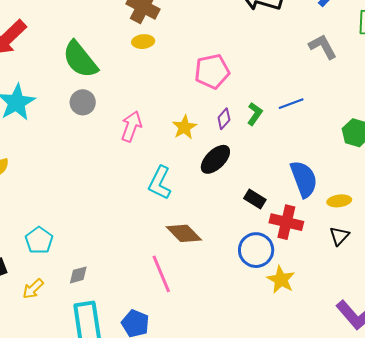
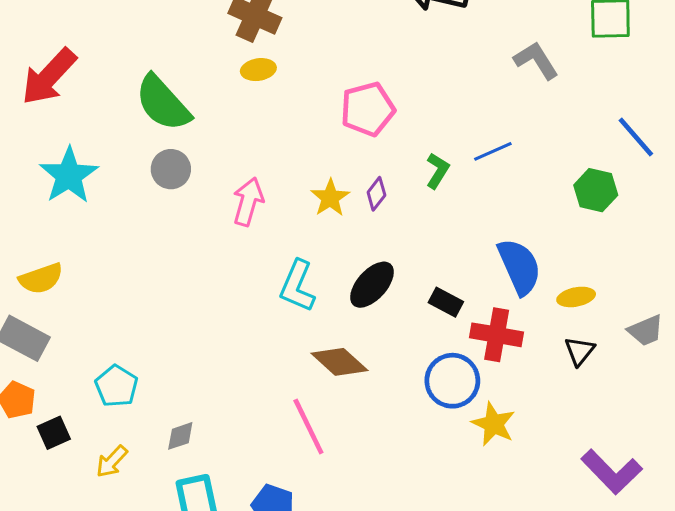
purple diamond: (224, 119) -> (376, 194), moved
black ellipse: (215, 159) -> (372, 285), moved

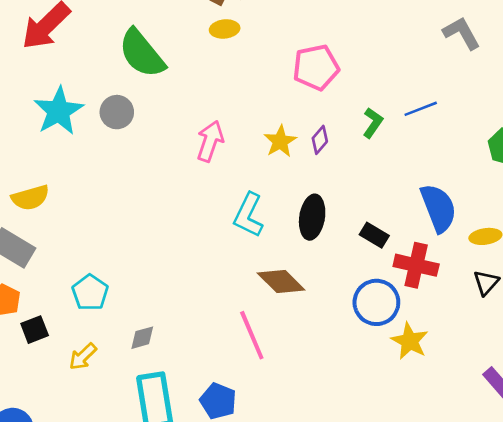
gray circle: (171, 169) -> (117, 112), moved
black ellipse: (372, 285) -> (312, 217), turned -36

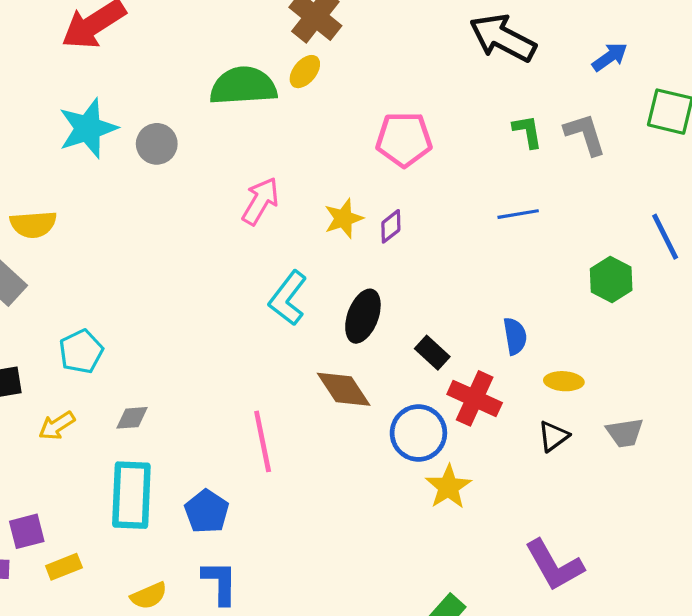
yellow ellipse: (225, 29) -> (305, 72), turned -56
green semicircle: (142, 53) -> (243, 86), moved, turned 114
green L-shape: (373, 123) -> (527, 131), moved, turned -56
blue semicircle: (438, 208) -> (515, 336), size x0.6
brown diamond: (281, 281) -> (344, 389), moved

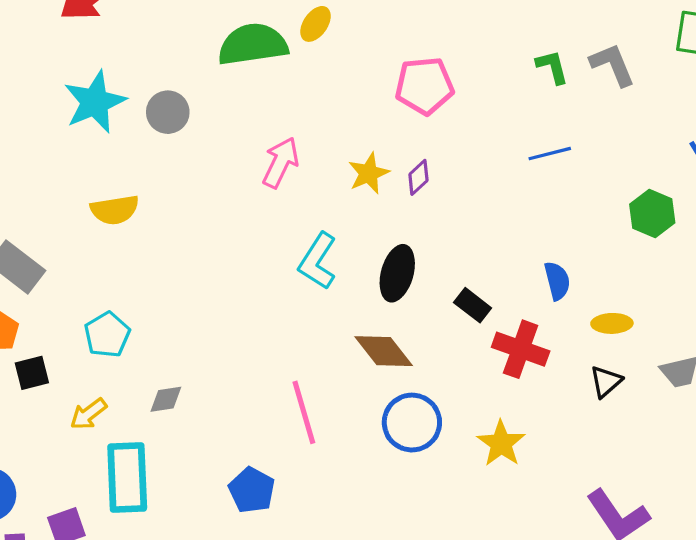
yellow semicircle: (33, 224) -> (115, 210), moved
blue circle: (418, 433) -> (412, 423), moved
cyan rectangle: (131, 495) -> (127, 478), moved

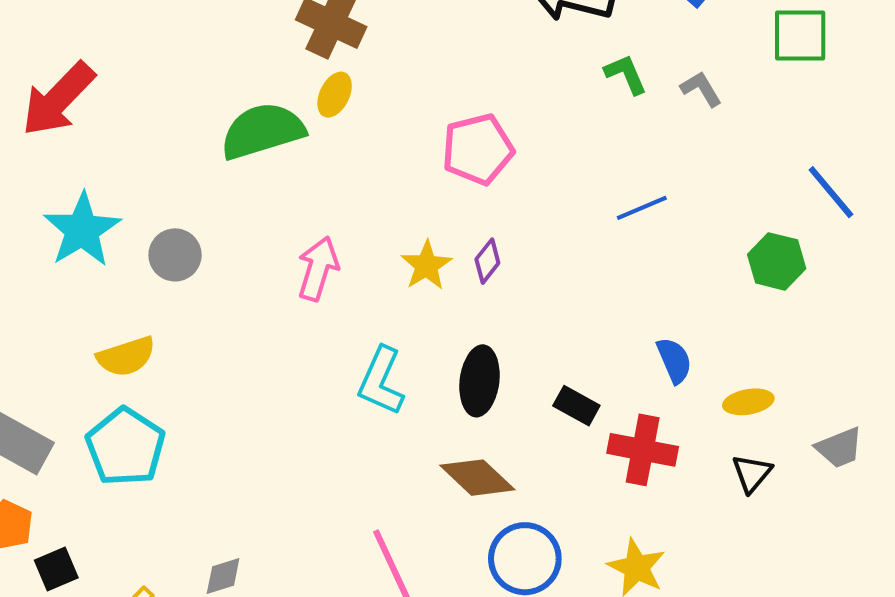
gray L-shape: (612, 65) -> (701, 89), size x0.7
green L-shape: (552, 67) -> (626, 74), moved
gray circle: (168, 112) -> (175, 255), moved
cyan pentagon: (107, 335) -> (125, 447), moved, size x1.4

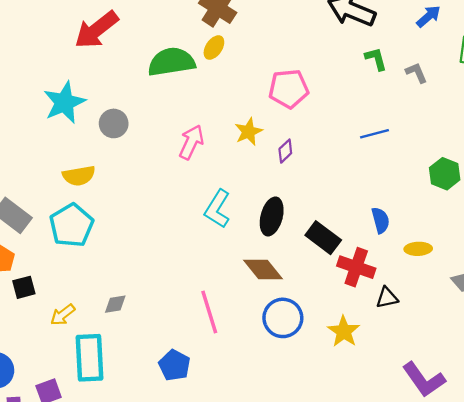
red arrow: (58, 99) -> (96, 30), moved
yellow star: (426, 265) -> (248, 132), moved
black rectangle: (576, 406) -> (323, 238), size x1.4
black triangle: (752, 473) -> (387, 298), moved, turned 30

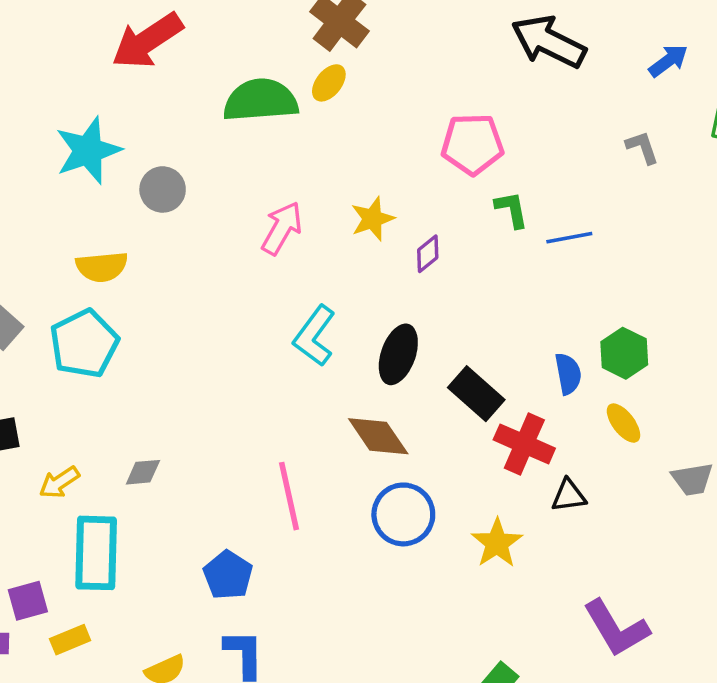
green L-shape: (376, 59) -> (512, 210), moved
pink pentagon: (289, 89) -> (472, 144), moved
green hexagon: (445, 174) -> (624, 353), moved
yellow ellipse: (418, 249) -> (623, 423), turned 50

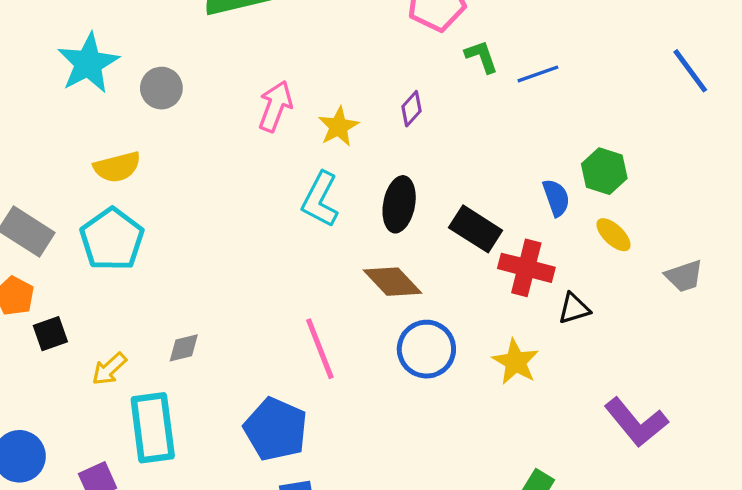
yellow star: (373, 219) -> (338, 127), moved
blue pentagon: (228, 575) -> (276, 429), size x1.4

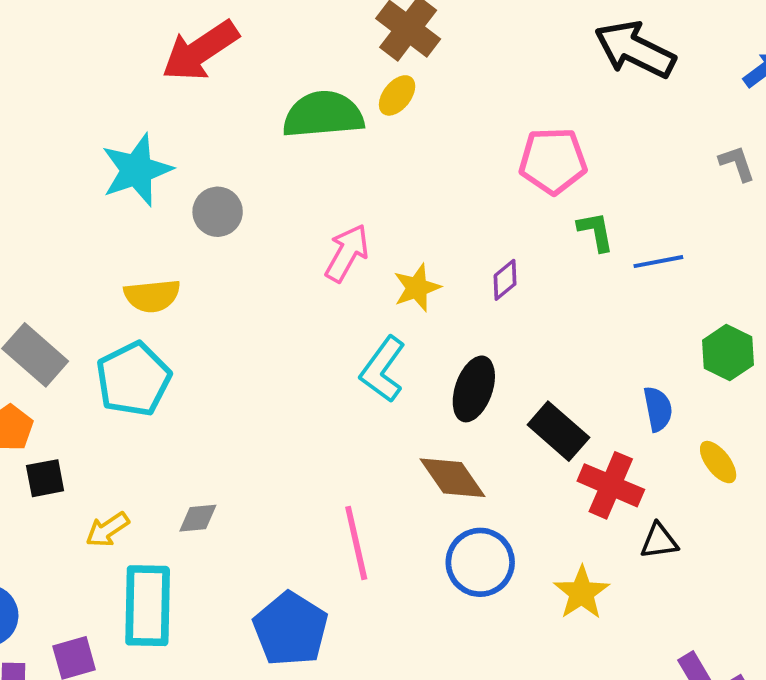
green hexagon: (604, 171) -> (728, 353), moved

